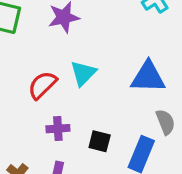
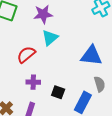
cyan triangle: (83, 73) -> (50, 38), moved

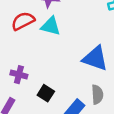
cyan triangle: (50, 38) -> (51, 26), turned 42
red semicircle: (26, 55) -> (23, 21), moved

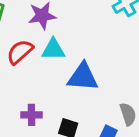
blue triangle: (95, 58) -> (83, 77), moved

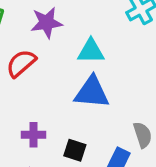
cyan triangle: (53, 49) -> (91, 51), moved

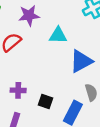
blue triangle: (92, 92) -> (81, 61), moved, turned -35

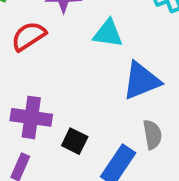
purple cross: (18, 90) -> (31, 117), size x1.5

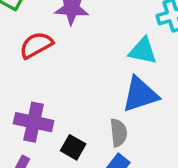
cyan triangle: (108, 33) -> (143, 51), moved
gray semicircle: (152, 135) -> (119, 133), moved

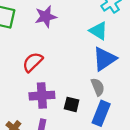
red semicircle: (36, 45) -> (33, 62), moved
cyan triangle: (143, 51) -> (98, 31), turned 36

